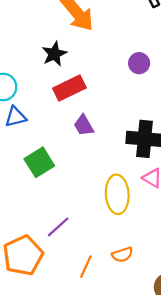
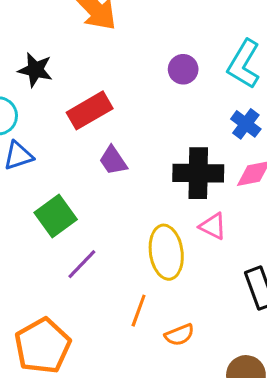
black star: (54, 54) -> (35, 70), moved, turned -30
purple line: (58, 227) -> (82, 264), moved
orange line: (86, 267) -> (139, 311), moved

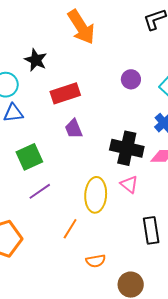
orange semicircle: (179, 335) -> (96, 261), moved

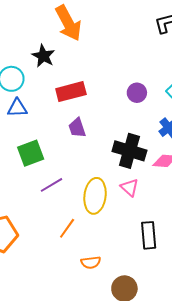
orange arrow: (81, 27) -> (68, 23), moved
purple circle: (131, 79) -> (137, 93), moved
purple line: (40, 191) -> (51, 185), moved

